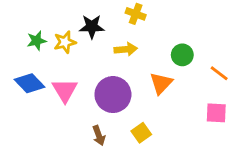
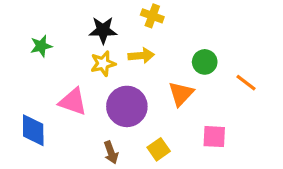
yellow star: (65, 42) -> (103, 64), moved
blue diamond: (29, 83) -> (33, 130), moved, turned 44
pink triangle: (65, 90) -> (73, 102), turned -40
pink square: (216, 113) -> (214, 137), moved

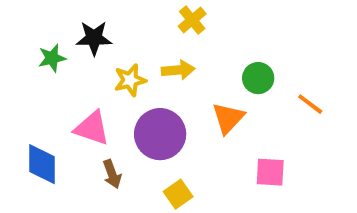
yellow cross: (152, 16) -> (192, 20), turned 30
black star: (103, 30) -> (94, 38), moved
yellow square: (159, 149) -> (178, 194), moved
brown arrow: (111, 152) -> (112, 174), moved

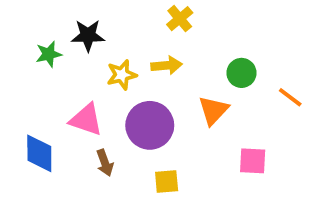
yellow square: (178, 194) -> (167, 181), turned 30

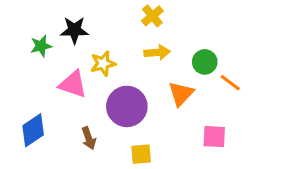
yellow arrow: (167, 65) -> (157, 52), moved
orange line: (290, 97) -> (230, 83), moved
pink triangle: (86, 120) -> (73, 84), moved
blue diamond: (39, 153) -> (33, 130), turned 56

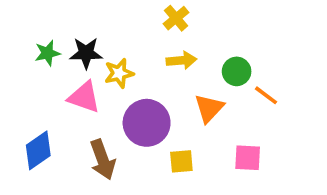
black star: (74, 30) -> (86, 53), moved
brown arrow: (89, 138) -> (103, 160), size x1.5
yellow square: (141, 154) -> (181, 161), moved

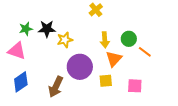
yellow arrow: (181, 60) -> (105, 40), moved, turned 91
pink triangle: (84, 97) -> (17, 51), moved
brown arrow: (103, 160) -> (56, 87), turned 45
yellow square: (181, 161) -> (106, 81), moved

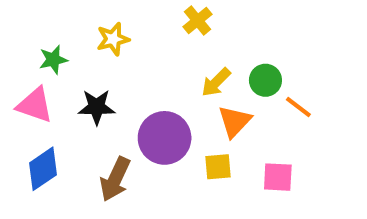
black star: (47, 29) -> (97, 107), moved
yellow star: (65, 40) -> (113, 39), moved
yellow arrow: (105, 40) -> (216, 82), turned 49

